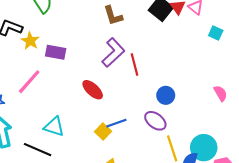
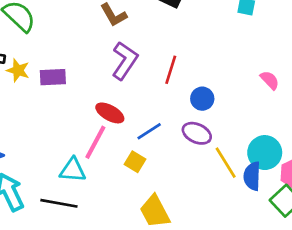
red line: (134, 65) -> (171, 70), moved, turned 45
pink line: (29, 82) -> (95, 142), moved
blue line: (116, 123) -> (149, 131), moved

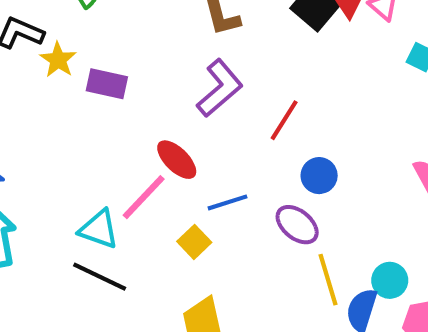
cyan circle: (265, 153) -> (390, 280), size x0.7
black line: (59, 203) -> (100, 277), moved

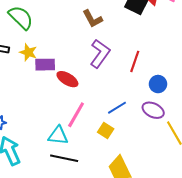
yellow star: (58, 60) -> (28, 52), moved
red ellipse: (177, 160) -> (67, 79), moved

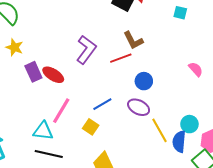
brown L-shape: (92, 19) -> (133, 40), moved
red line: (135, 61) -> (121, 58), turned 50
purple rectangle: (45, 65) -> (33, 72), moved, turned 66

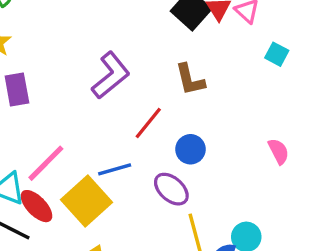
red line: (121, 58) -> (148, 123), moved, turned -45
red ellipse: (53, 75) -> (36, 206), moved
yellow square: (91, 127) -> (86, 201), size x1.8

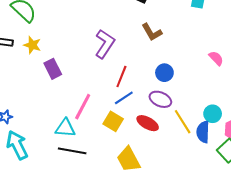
red line: (148, 123) -> (121, 76), moved
yellow square: (86, 201) -> (113, 121), size x0.7
red ellipse: (36, 206) -> (148, 123), moved

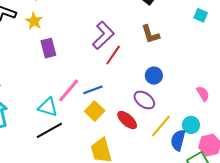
pink semicircle: (216, 58) -> (203, 94), moved
red line: (121, 76) -> (113, 55), moved
blue line: (124, 98) -> (93, 90), moved
yellow line: (183, 122) -> (161, 126), turned 60
black line: (72, 151) -> (49, 130), turned -52

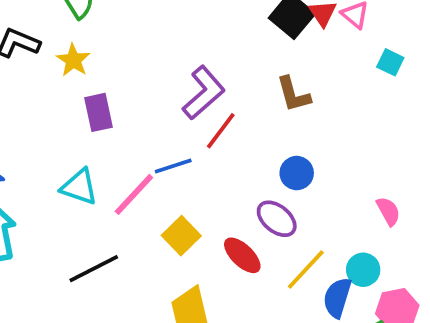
blue line: (93, 90) -> (173, 166), moved
cyan triangle: (48, 107) -> (79, 187), moved

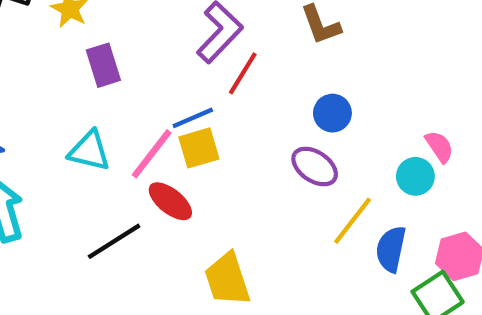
yellow square: (181, 236) -> (199, 148), moved, turned 33
red ellipse: (242, 255) -> (170, 201), moved
cyan circle: (363, 270) -> (415, 176), moved

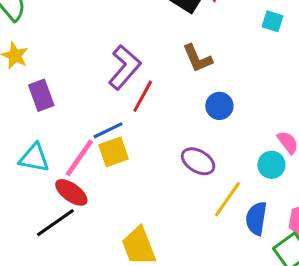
blue circle: (332, 113) -> (219, 106), moved
red ellipse: (170, 201) -> (71, 192), moved

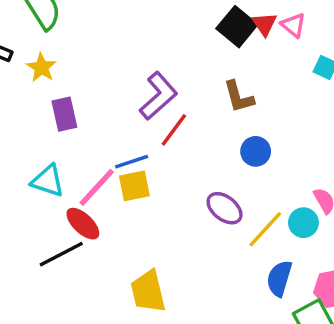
yellow line: (228, 199) -> (265, 229), moved

